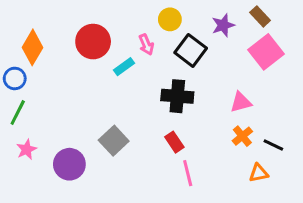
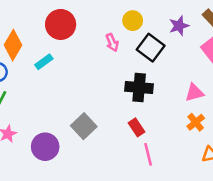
red circle: (93, 42) -> (61, 24), moved
cyan rectangle: (124, 67) -> (44, 62), moved

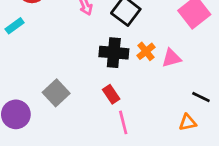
orange cross: (196, 122) -> (146, 51), moved

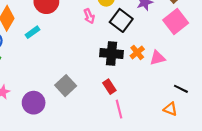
orange triangle: (188, 122) -> (170, 109), turned 32

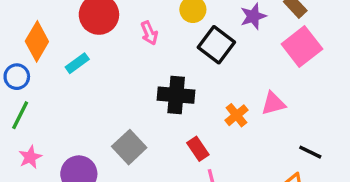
pink arrow: (89, 16) -> (149, 33), moved
orange cross: (137, 52) -> (236, 115), moved
black cross: (112, 54) -> (176, 95), moved

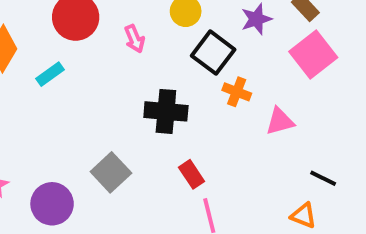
orange cross: (236, 115) -> (237, 92), moved, turned -30

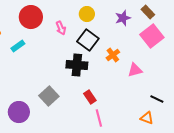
black square: (213, 53) -> (88, 40), moved
orange cross: (237, 92) -> (113, 55), turned 32

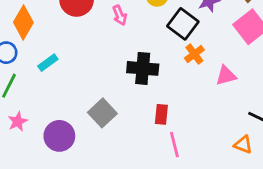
black square: (88, 40) -> (183, 24), moved
cyan rectangle: (18, 46) -> (48, 63), moved
red rectangle: (90, 97) -> (161, 114), turned 40

